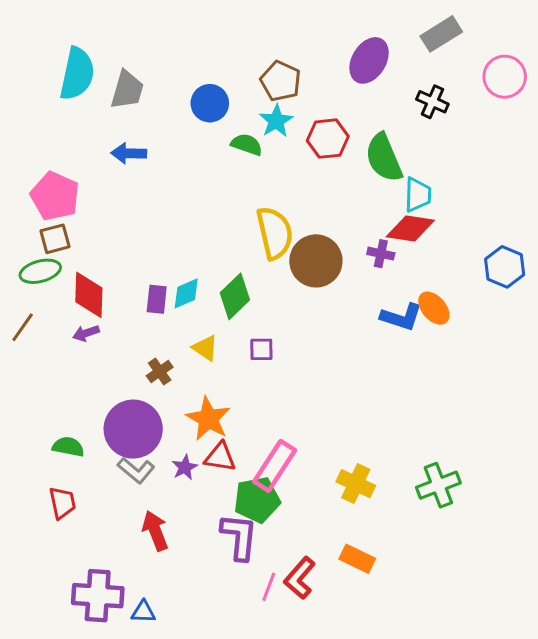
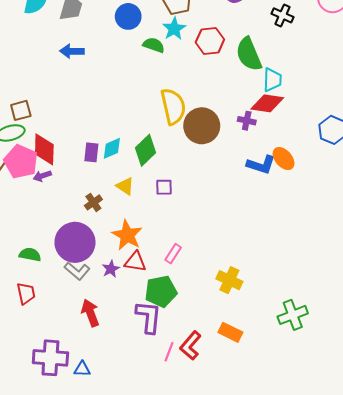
pink pentagon: (55, 196) -> (21, 162), moved
pink rectangle: (275, 466) -> (173, 254), moved, size x0.6
green cross: (438, 485) -> (293, 315), moved

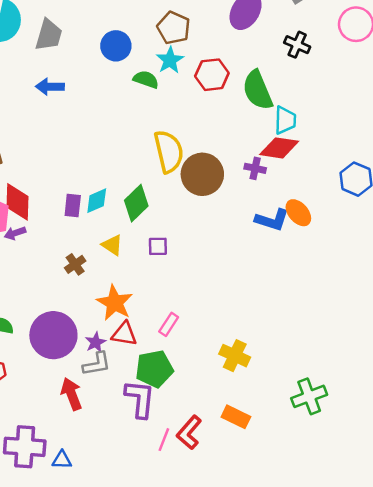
purple circle: (75, 242) -> (53, 335), moved
gray L-shape: (77, 271) -> (97, 364), moved, turned -50

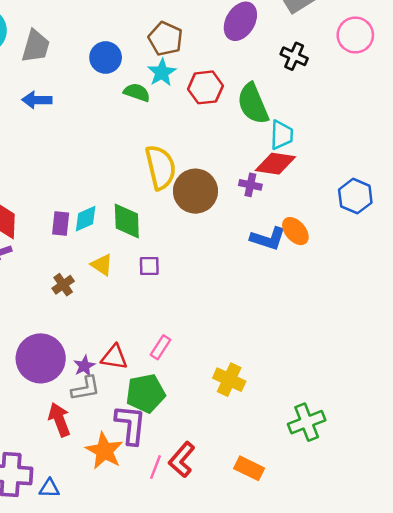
green diamond: (136, 203) -> (127, 221), turned -48
orange star: (115, 303) -> (104, 451), moved
orange rectangle: (236, 417) -> (249, 468), moved

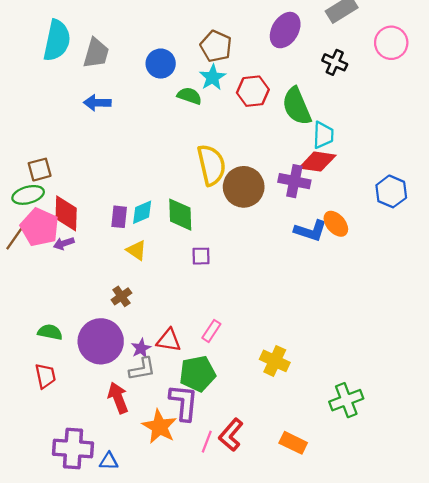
purple cross: (250, 185) -> (294, 181), size x1.5
yellow triangle: (102, 265) -> (136, 250), moved
brown cross: (63, 285) -> (121, 296), moved

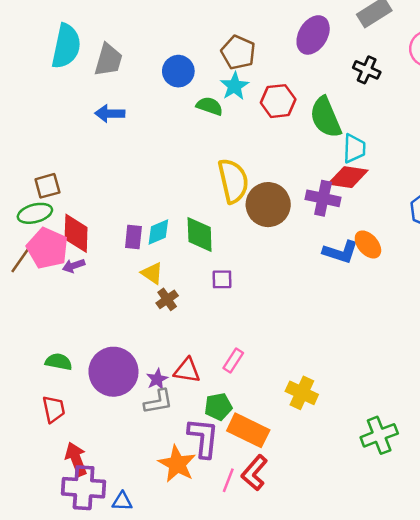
brown cross: (121, 296) -> (167, 299), moved
green pentagon: (198, 374) -> (218, 407), size x0.7
red arrow: (118, 398) -> (76, 459), moved
orange rectangle: (293, 443) -> (248, 430), moved, size x1.4

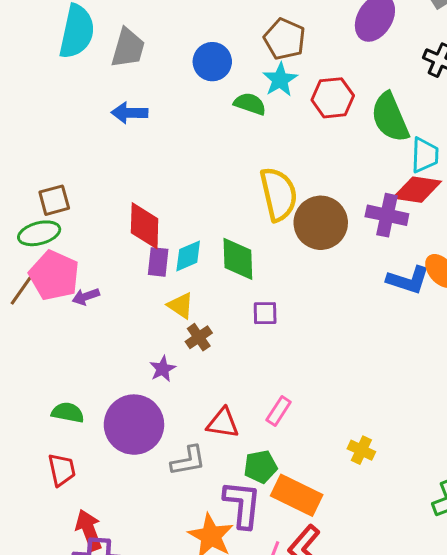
red diamond: (76, 233) -> (145, 226), moved
purple star: (157, 379) -> (163, 369), moved
yellow cross: (302, 393) -> (361, 450), size x0.7

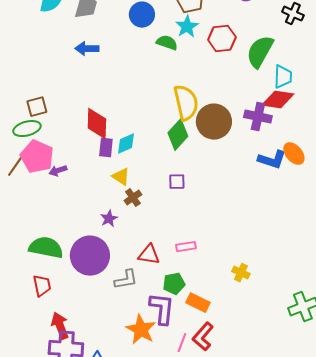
green semicircle: (390, 117) -> (260, 52), turned 52
green diamond: (238, 259) -> (178, 135), moved, turned 44
pink rectangle: (279, 411) -> (186, 247), turned 48
green semicircle: (68, 413) -> (46, 248), size x1.6
orange rectangle: (297, 495) -> (198, 303), size x0.7

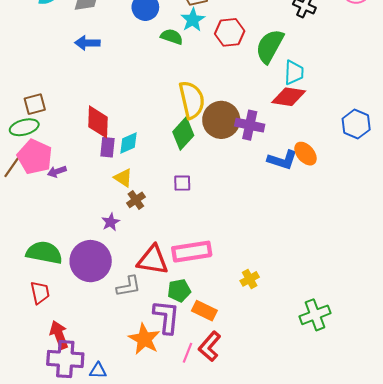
purple cross: (258, 117) -> (250, 125), moved
pink rectangle: (186, 247) -> (192, 252), size x1.8
red triangle: (149, 255) -> (153, 260), size x1.4
yellow cross: (241, 273) -> (250, 279), turned 36

